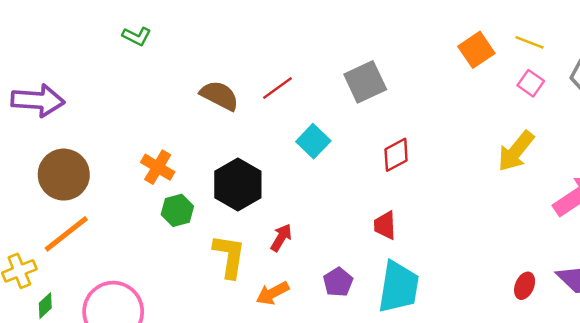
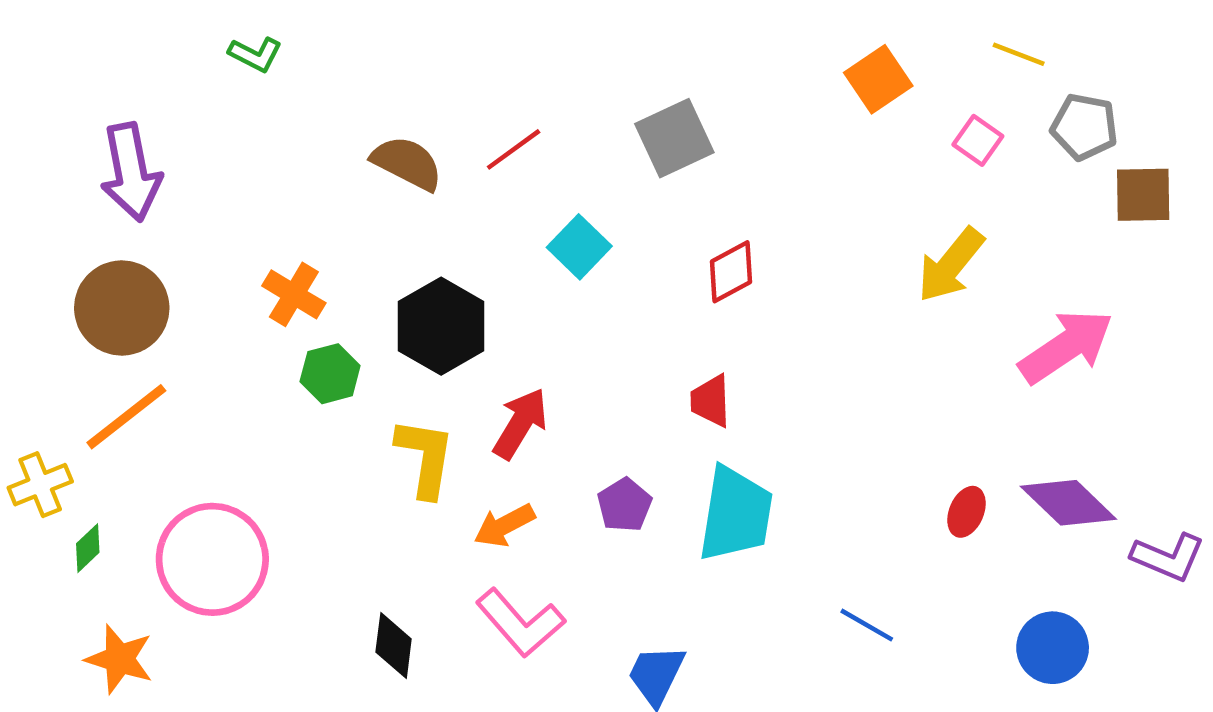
yellow line: (530, 42) -> (1019, 54), moved
purple arrow: (38, 100) -> (131, 172), moved, turned 75
red arrow: (281, 238) -> (520, 423), size x1.4

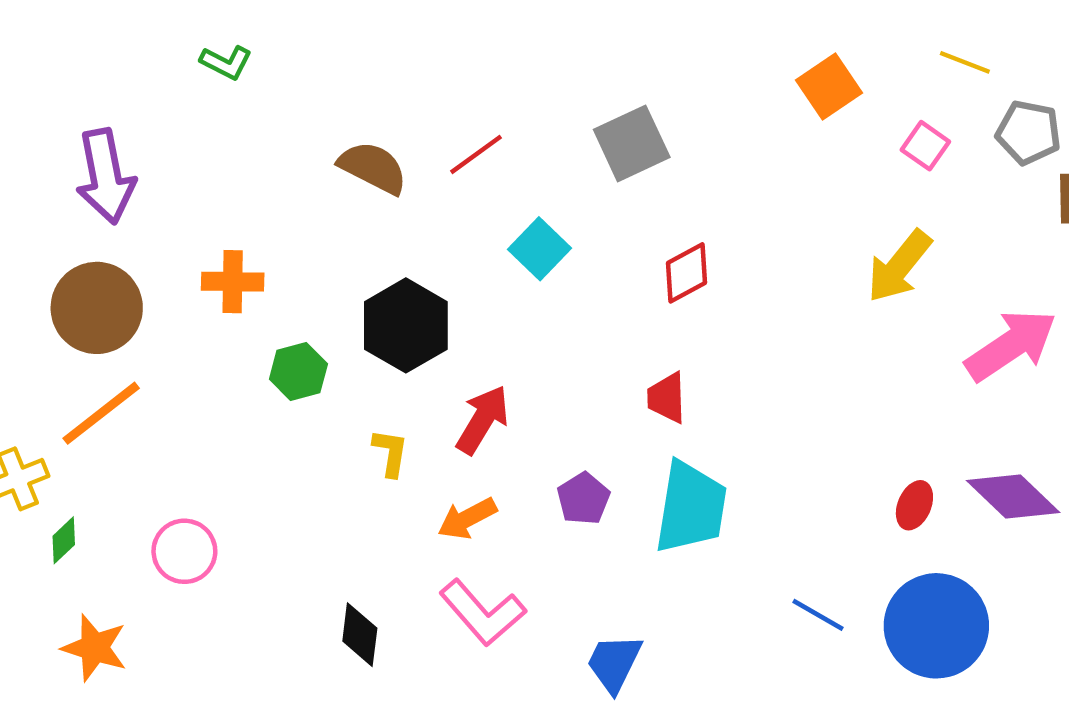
orange cross: (294, 294) -> (233, 282), moved, turned -30
yellow L-shape: (425, 457) -> (390, 453), size x0.6
pink circle: (212, 559) -> (184, 551), size x0.6
blue circle: (1053, 648) -> (936, 626), moved, size x1.5

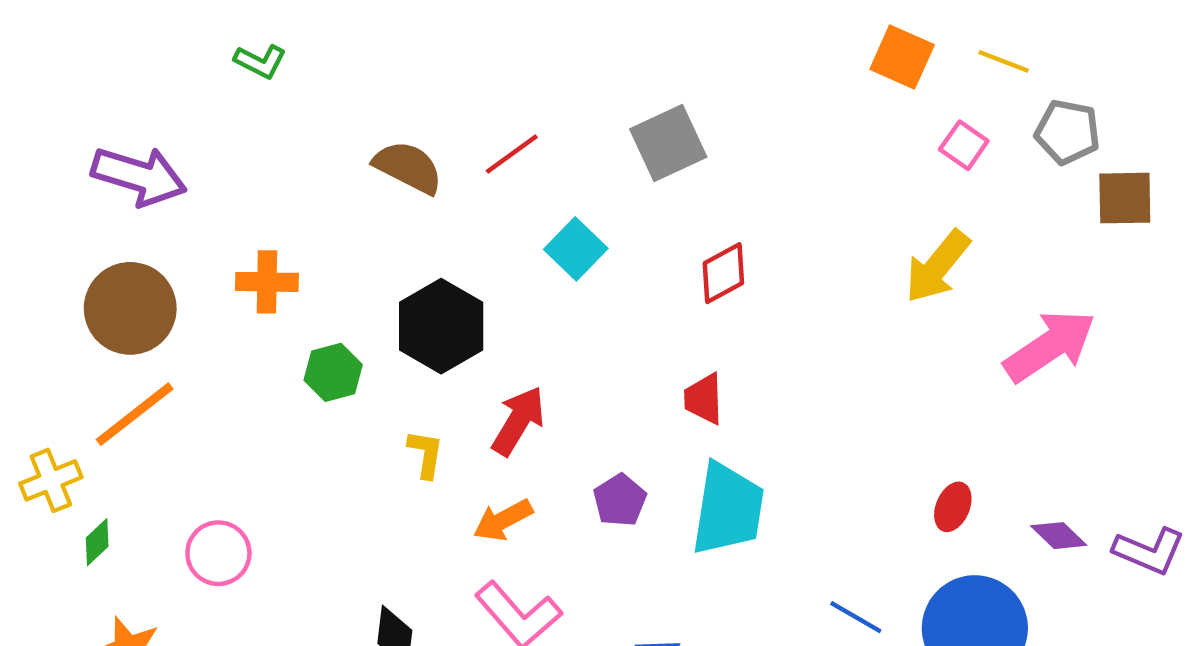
orange square: (829, 86) -> (902, 57), moved, turned -32
purple arrow: (105, 176) -> (139, 176), turned -62
purple diamond: (1013, 496) -> (1059, 536), moved, size x0.6

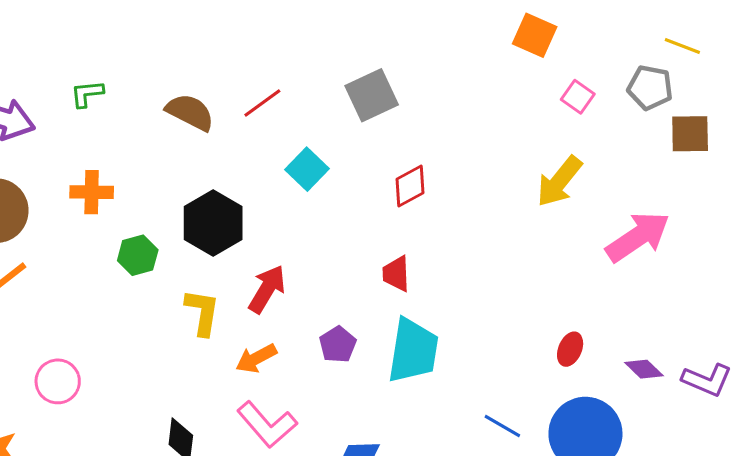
green L-shape: (260, 61) -> (87, 94), moved, turned 147
yellow line: (1004, 61) -> (682, 46), moved
yellow L-shape: (426, 454) -> (202, 312), size x1.4

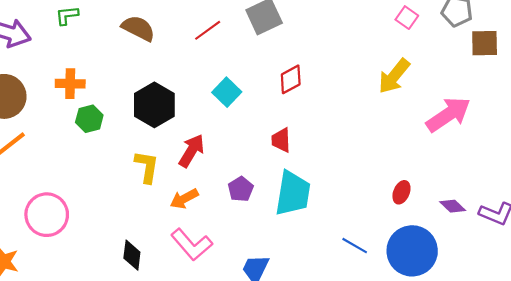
red line: (262, 103) -> (208, 30), moved
cyan square: (307, 169) -> (227, 92), moved
green hexagon: (138, 255) -> (89, 119), moved
pink circle: (58, 381) -> (47, 215), size x1.4

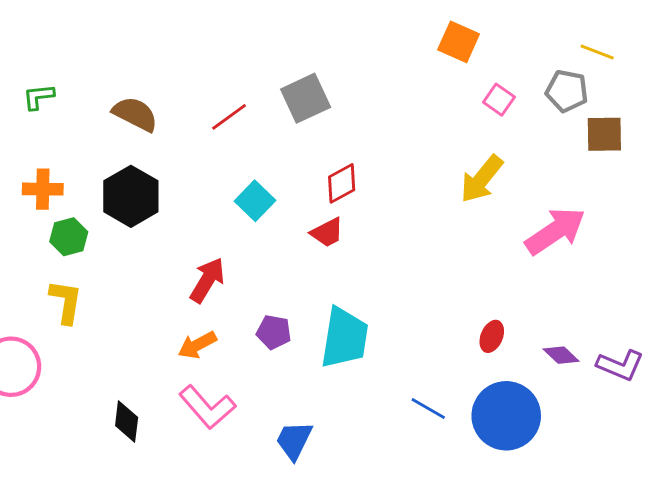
black hexagon: (154, 105) -> (131, 196), moved
red trapezoid: (281, 140) -> (327, 232), moved, turned -115
yellow L-shape: (147, 167) -> (66, 302), moved
purple pentagon: (241, 189) -> (274, 332), turned -30

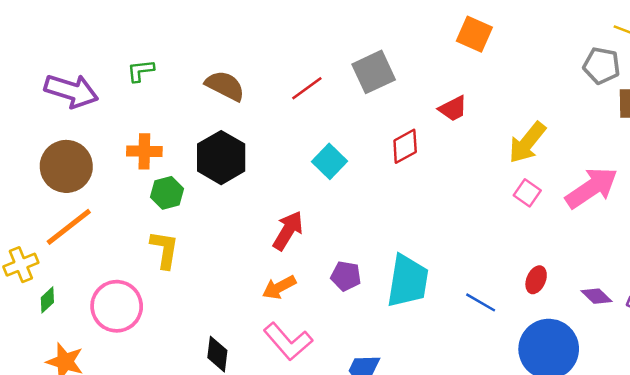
orange square: (459, 42) -> (474, 34), moved
pink square: (499, 100) -> (527, 193), moved
red trapezoid: (327, 232) -> (453, 108), moved
blue line: (428, 409) -> (481, 302), moved

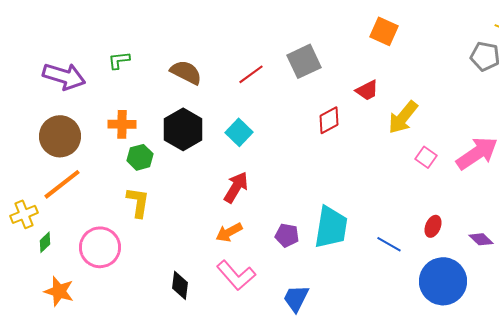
yellow arrow: (527, 142) -> (403, 117), moved
cyan square: (330, 161) -> (239, 132), moved
purple pentagon: (346, 276) -> (287, 235), moved

